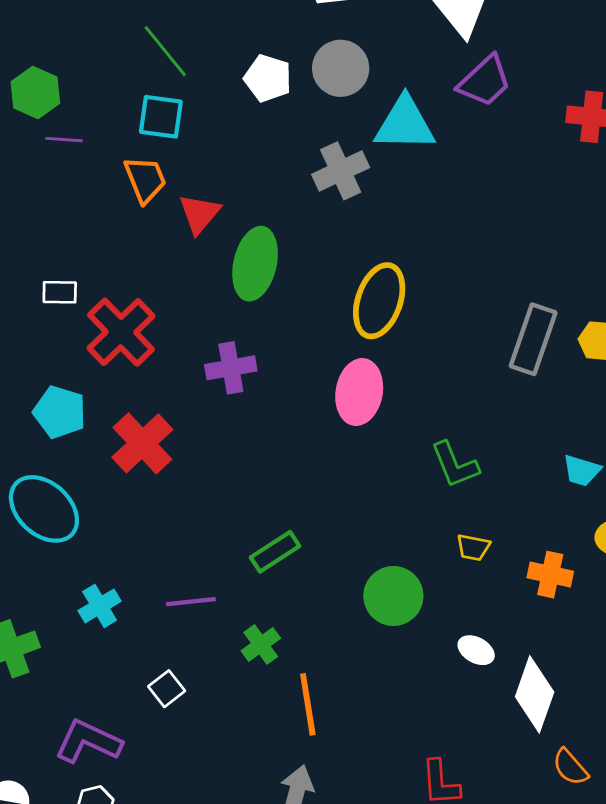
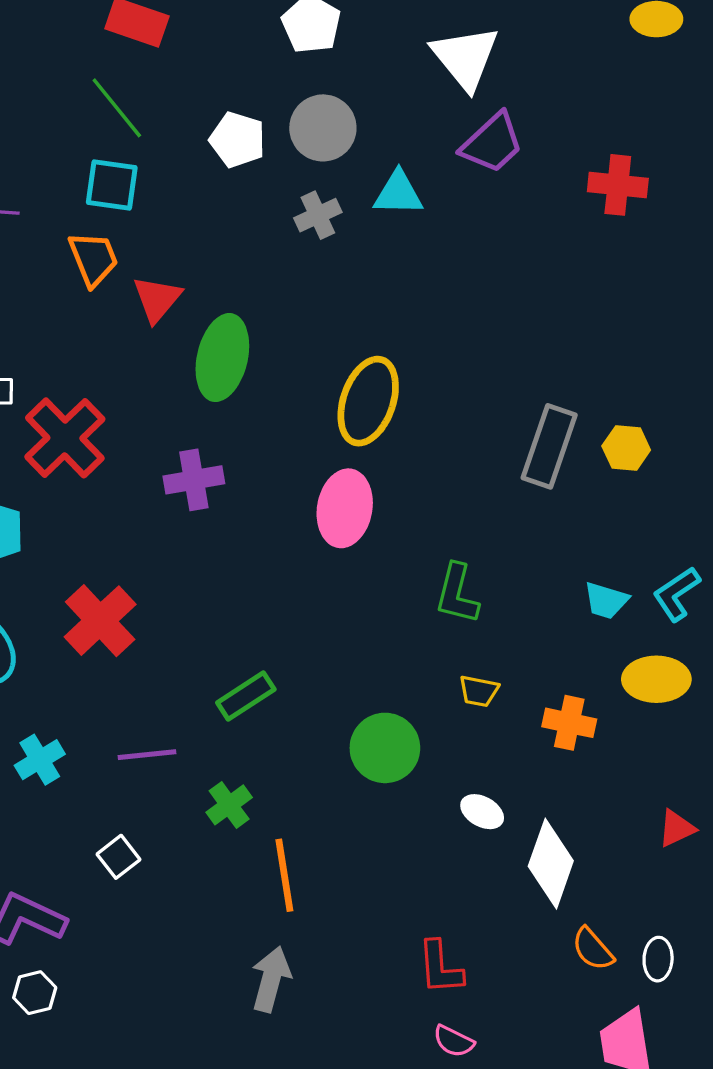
cyan triangle: (405, 124) -> (398, 193), size x0.7
gray cross: (341, 171) -> (318, 215), moved, size x0.7
red cross: (142, 443) -> (100, 621), moved
green L-shape: (455, 465) -> (457, 594), turned 36

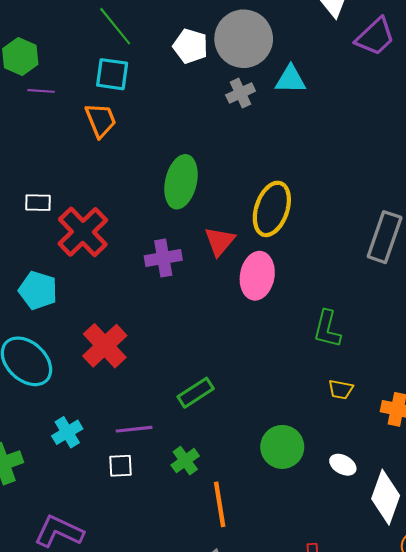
gray circle: (323, 128) -> (244, 39), size x1.4
purple trapezoid: (492, 143) -> (375, 37), moved
red triangle: (157, 299) -> (220, 241), moved
green circle: (385, 748) -> (282, 447), moved
white square: (118, 857) -> (120, 466), moved, turned 35

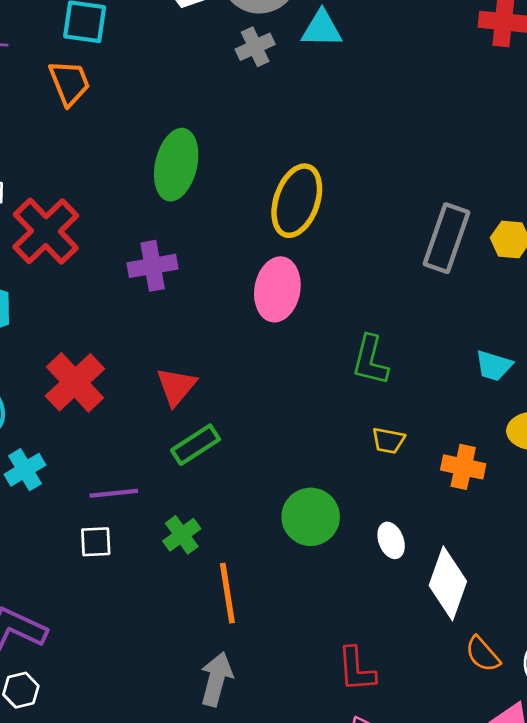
red triangle: (220, 241) -> (176, 386), moved
cyan cross: (67, 432) -> (25, 470), moved
white ellipse: (343, 465) -> (391, 540), turned 40

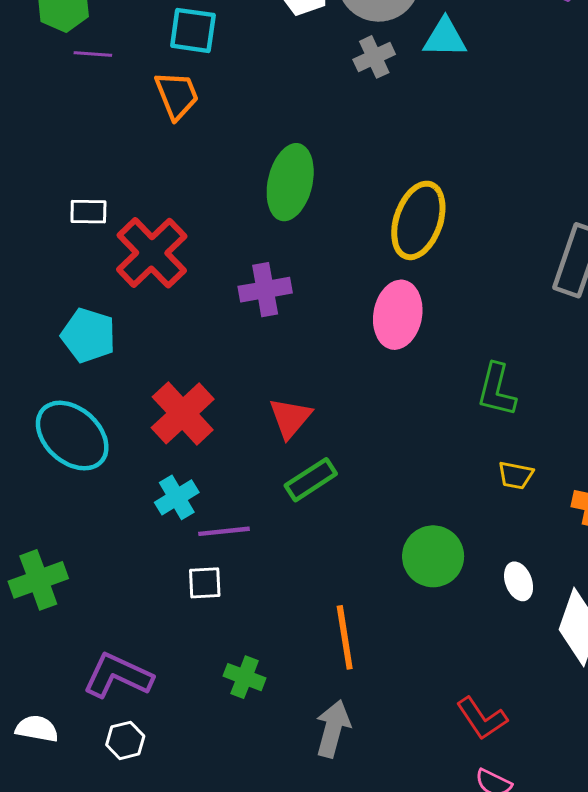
cyan cross: (25, 470) -> (177, 497), moved
green cross: (182, 535) -> (245, 677), moved, turned -33
red L-shape: (356, 669) -> (482, 718), turned -30

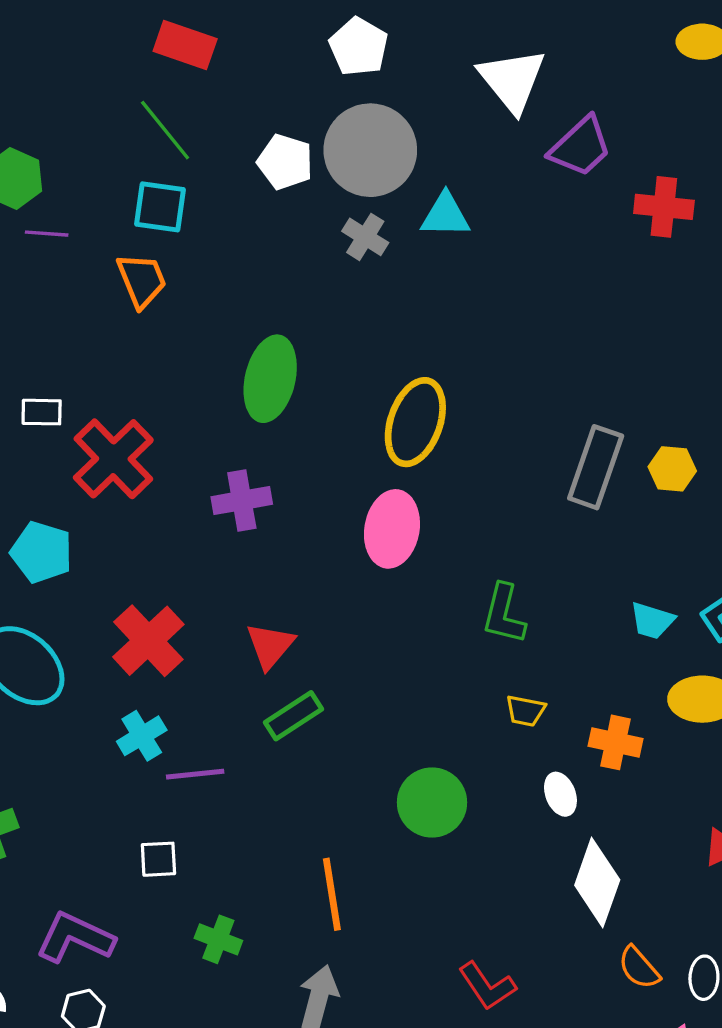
gray cross: (374, 57) -> (365, 237), turned -33
white ellipse: (519, 581) -> (560, 794), moved
white square: (205, 583) -> (158, 859), moved

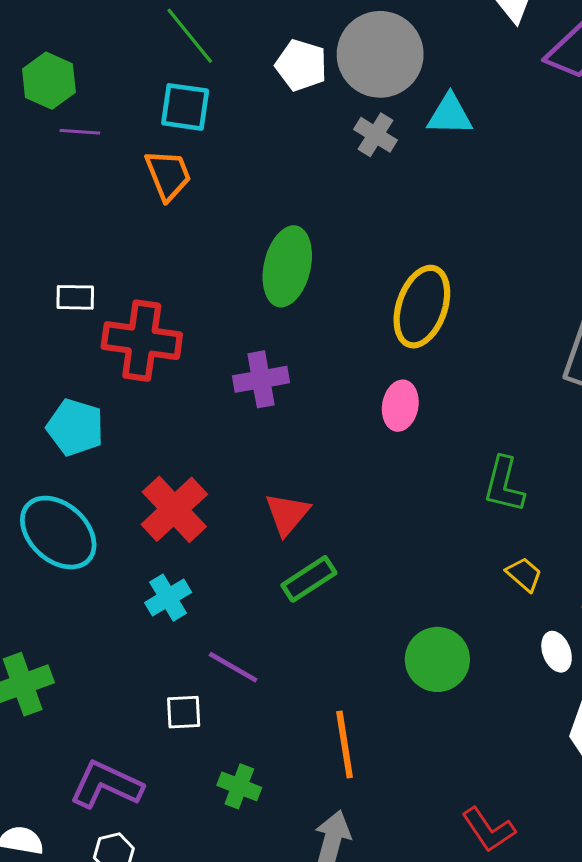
red cross: (113, 459) -> (142, 341), turned -38
pink ellipse: (392, 529) -> (400, 406), size x0.7
yellow trapezoid: (525, 711) -> (524, 574), turned -150
purple line: (195, 774) -> (233, 667), moved, turned 36

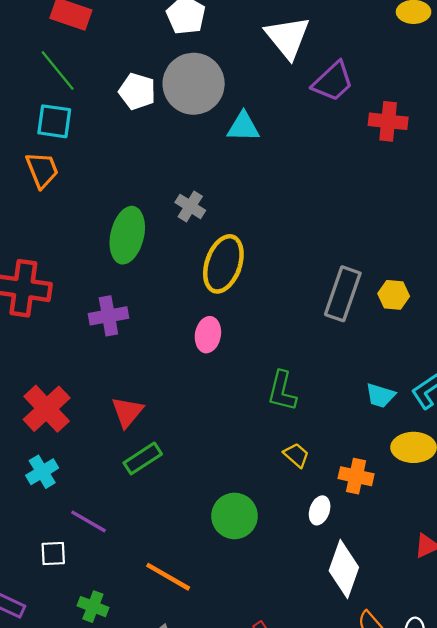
gray cross: (375, 135) -> (190, 206), moved
white ellipse: (557, 652) -> (320, 510), turned 40
orange line: (345, 745) -> (168, 577), turned -51

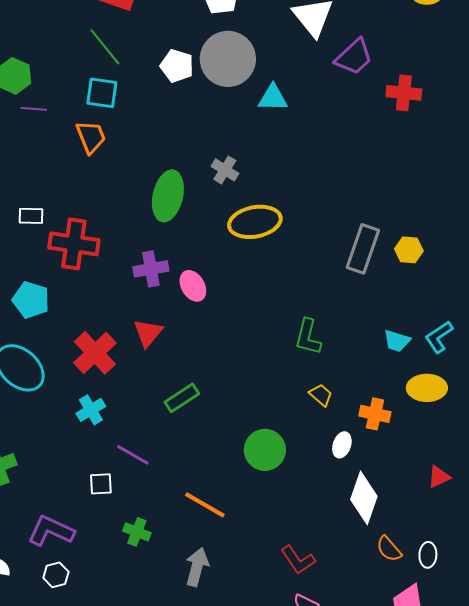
yellow ellipse: (223, 264) -> (255, 222), turned 60
pink ellipse: (208, 335) -> (193, 286), moved, turned -40
red triangle: (127, 412) -> (148, 333), moved

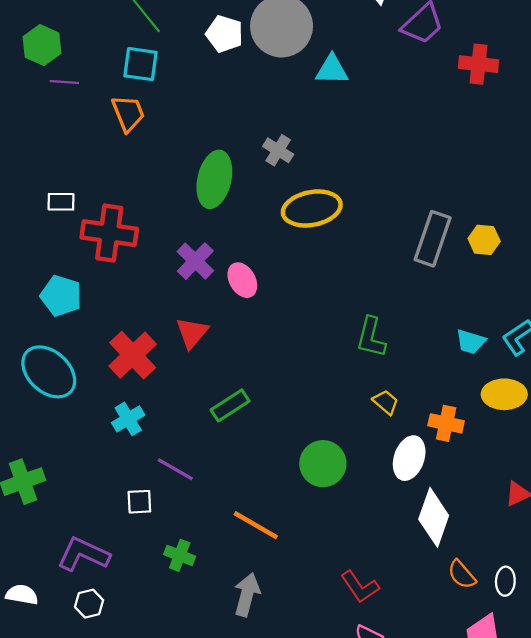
purple cross: (151, 269) -> (195, 261), turned -36
white ellipse: (342, 445) -> (409, 458), size x1.5

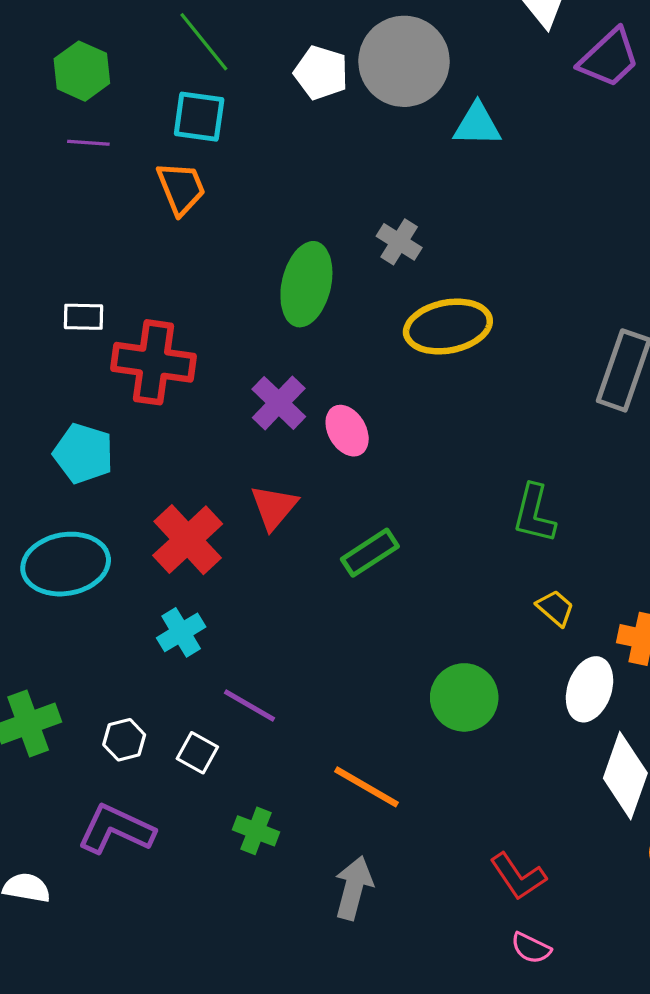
green hexagon: (42, 45) -> (82, 71), moved
cyan ellipse: (49, 372) -> (66, 564), turned -52
green rectangle: (230, 405) -> (370, 553), moved
white square: (139, 502) -> (197, 753), turned 32
white hexagon: (89, 604) -> (124, 740), moved

